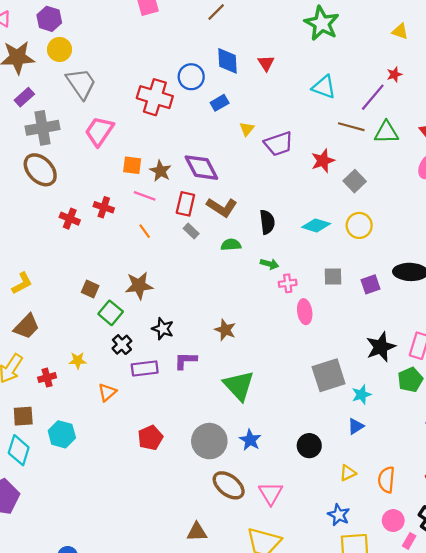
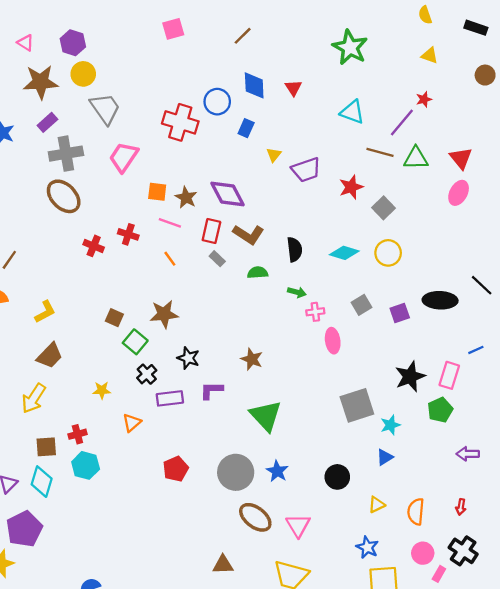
blue rectangle: (220, 103) -> (246, 128), turned -36
gray square: (333, 276) -> (362, 305), turned -30
red cross: (47, 378) -> (77, 434), moved

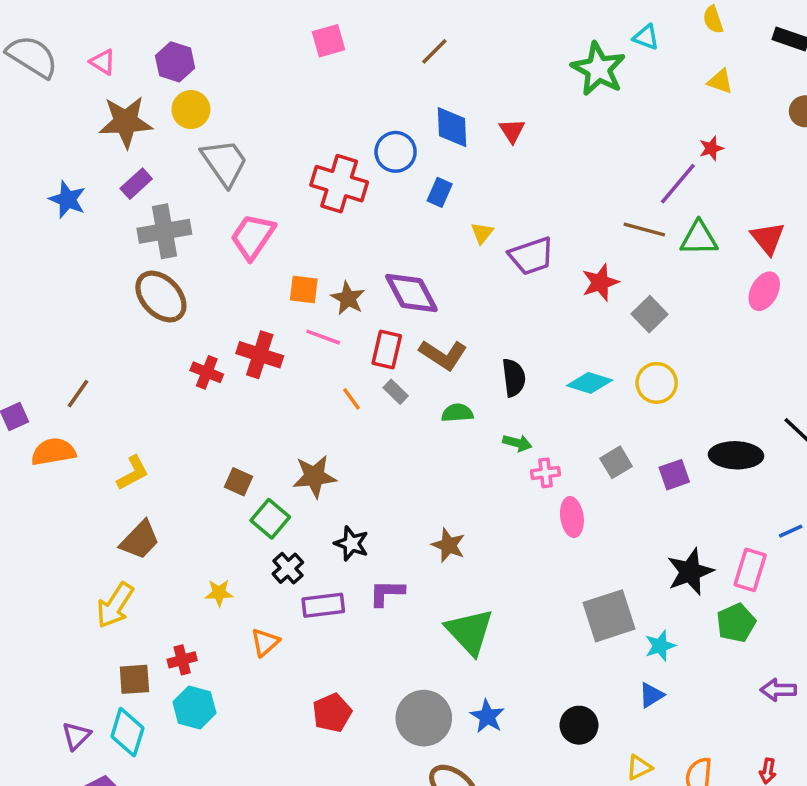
cyan triangle: (352, 112) -> (646, 37), moved, size x0.7
red cross: (128, 234) -> (260, 355), size x1.4
orange line: (170, 259) -> (351, 399), moved

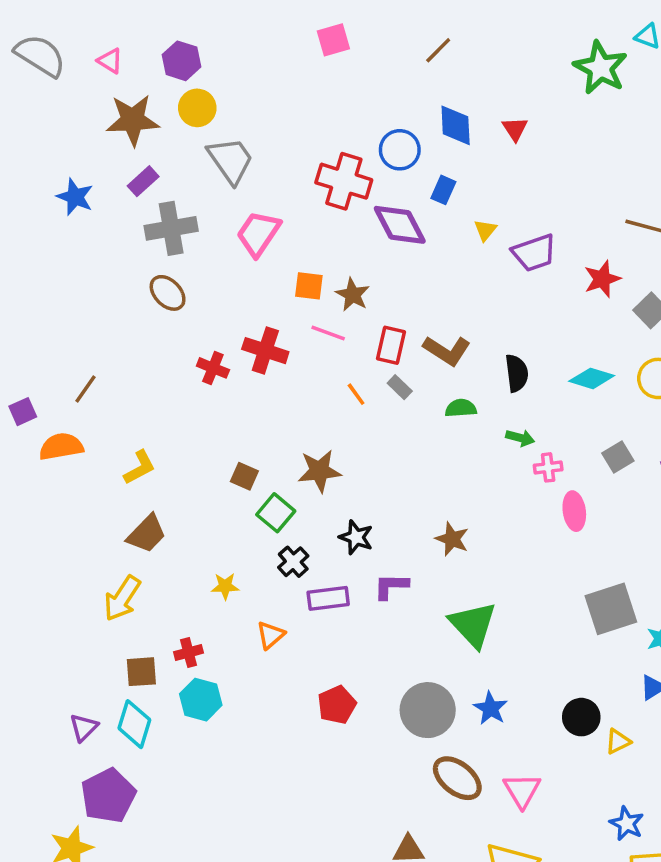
purple diamond: (411, 293) -> (400, 225), moved
brown ellipse: (161, 297) -> (168, 293), size x0.7
yellow triangle: (639, 767) -> (618, 742), moved

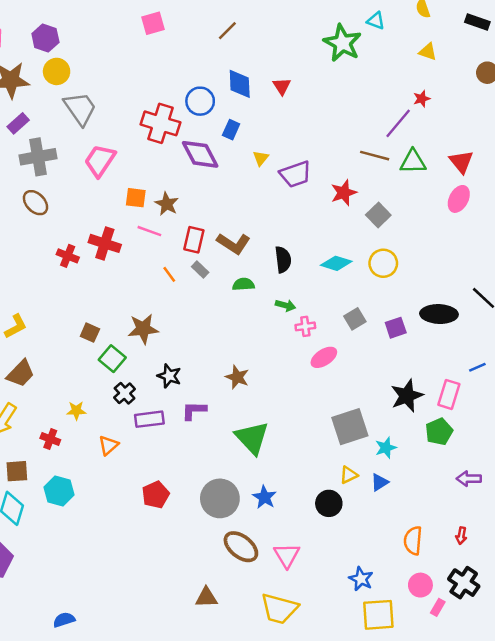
pink ellipse: (574, 511) -> (324, 357), turned 65
red cross: (189, 652) -> (50, 439), moved, turned 36
yellow triangle: (618, 742) -> (349, 475), moved

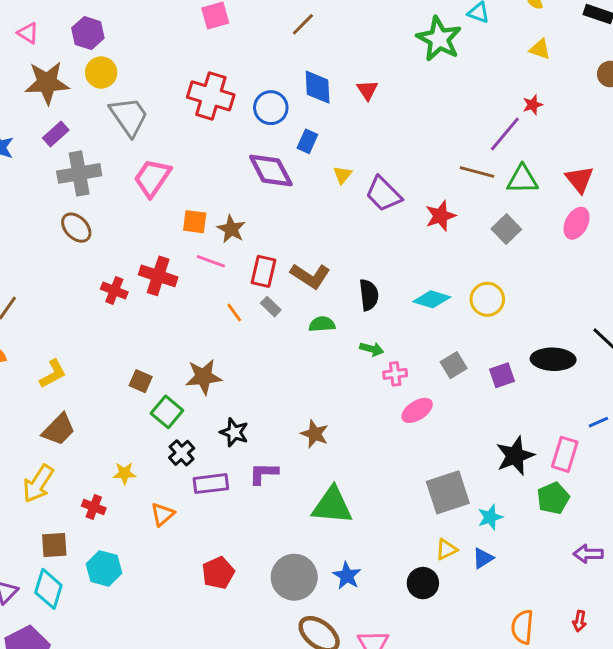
red cross: (161, 123) -> (211, 96), moved
purple trapezoid: (295, 174) -> (383, 194), turned 64
gray square: (378, 215) -> (506, 229), moved
green triangle: (252, 438) -> (332, 506), turned -42

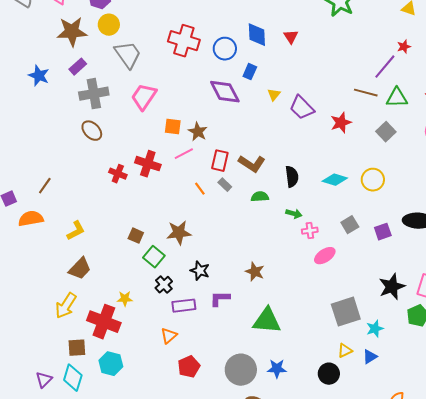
pink line: (211, 261) -> (184, 154), turned -48
red cross: (94, 507) -> (104, 322), size x2.0
orange triangle: (163, 514) -> (169, 336), moved
blue star: (347, 576) -> (277, 369), turned -30

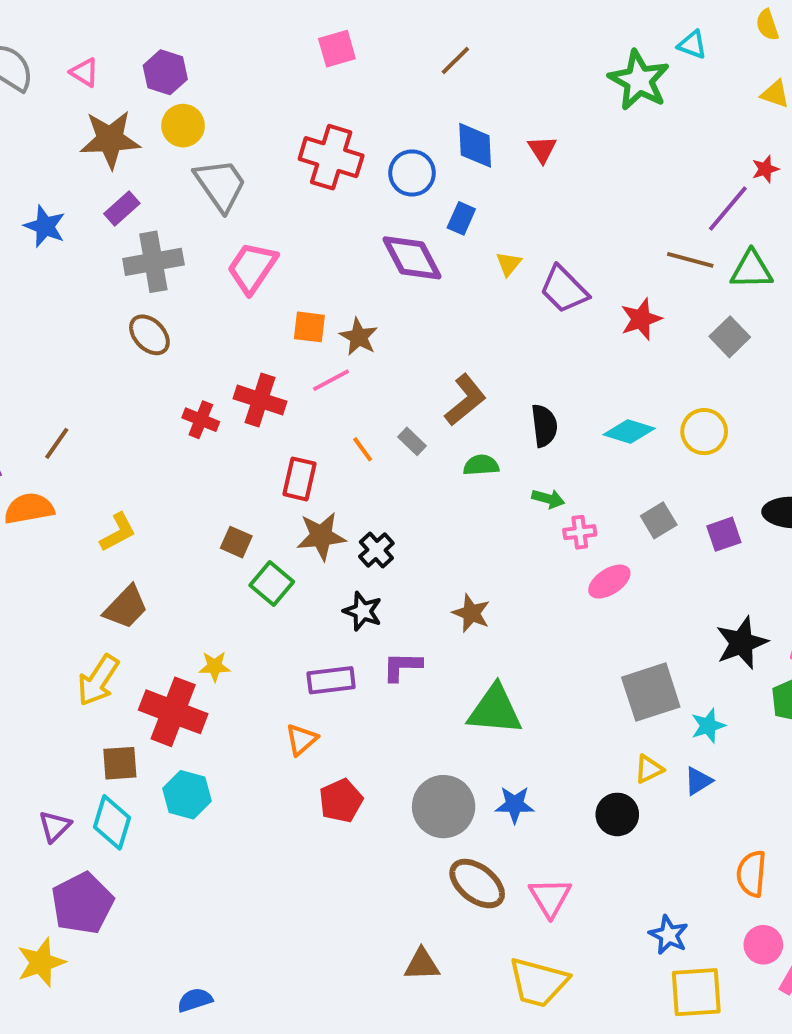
red rectangle: (220, 161) -> (299, 479), moved
brown L-shape: (252, 164) -> (465, 400), turned -72
black cross: (164, 285) -> (376, 550), moved

